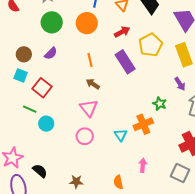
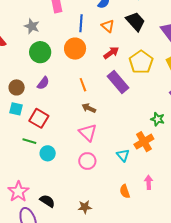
orange semicircle: (118, 182) -> (125, 191), moved

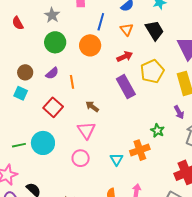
orange line: (83, 85) -> (72, 82), moved
red square: (39, 118) -> (53, 107), moved
green line: (29, 141) -> (19, 145), moved, turned -40
cyan circle: (48, 153) -> (43, 143), size x1.5

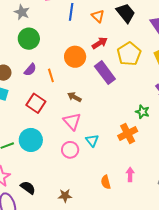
orange circle: (90, 45) -> (75, 57), moved
cyan triangle: (117, 159) -> (92, 140), moved

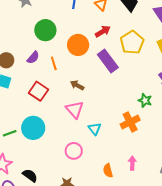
green circle: (29, 39) -> (45, 30), moved
pink circle: (70, 150) -> (74, 151), moved

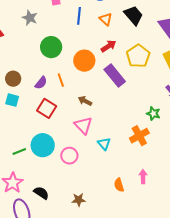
purple semicircle: (33, 58) -> (41, 83), moved
pink circle: (74, 151) -> (69, 156), moved

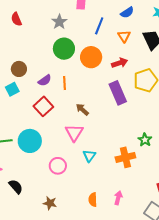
gray star: (30, 18) -> (59, 22), moved
orange circle: (84, 61) -> (91, 57), moved
cyan square: (12, 100) -> (12, 89), turned 32
pink circle: (69, 156) -> (58, 166), moved

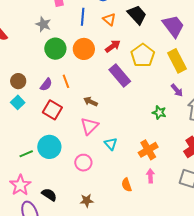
pink triangle: (74, 133) -> (90, 126), turned 30
orange cross: (125, 157) -> (148, 150), moved

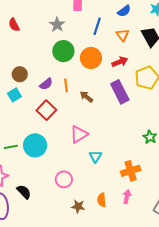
brown arrow: (91, 102) -> (86, 97), moved
pink circle: (83, 163) -> (64, 179), moved
brown star: (87, 201) -> (78, 206), moved

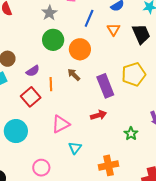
red arrow: (120, 62) -> (99, 115), moved
orange line: (66, 85) -> (51, 84), moved
brown arrow: (86, 97) -> (74, 75), moved

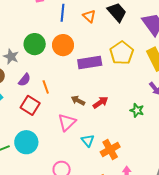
gray star: (49, 13) -> (11, 57), moved
brown arrow: (74, 75) -> (78, 101), moved
purple rectangle: (105, 86) -> (90, 63), moved, turned -60
orange cross: (109, 165) -> (110, 149), moved

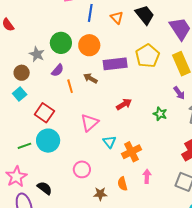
purple semicircle: (25, 80) -> (57, 70), moved
brown arrow: (78, 101) -> (90, 78), moved
red square: (30, 105) -> (44, 113), moved

